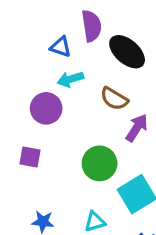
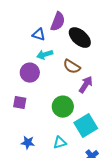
purple semicircle: (91, 26) -> (58, 22), turned 30

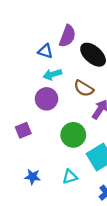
purple circle: (30, 73) -> (47, 99), moved
purple square: (20, 103) -> (23, 130), turned -32

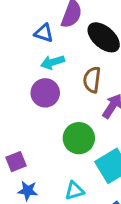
brown semicircle: (84, 88) -> (92, 80), turned 66
purple square: (23, 130) -> (16, 162), moved

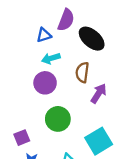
blue triangle: (44, 33) -> (44, 35), turned -35
green circle: (79, 138) -> (58, 119), moved

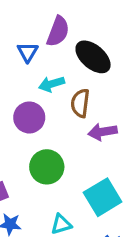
blue triangle: (44, 35) -> (28, 52), turned -42
cyan arrow: (51, 58) -> (52, 84), moved
purple arrow: (99, 93) -> (103, 132), turned -132

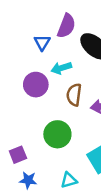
brown semicircle: (80, 103) -> (74, 95), moved
purple circle: (29, 117) -> (36, 85), moved

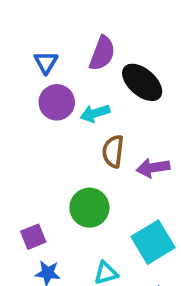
blue triangle: (42, 42) -> (46, 62), moved
purple circle: (36, 85) -> (57, 102), moved

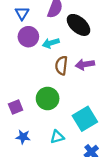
purple arrow: (153, 168) -> (85, 64), moved
purple square: (33, 237) -> (16, 107), moved

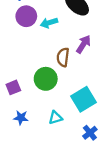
purple arrow: (85, 64) -> (83, 44), turned 132
brown semicircle: (61, 65) -> (63, 57), moved

